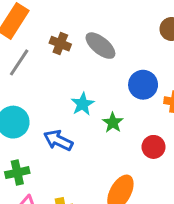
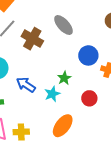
brown cross: (60, 44) -> (32, 39), moved, size x1.5
cyan star: (83, 104) -> (52, 94), moved

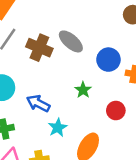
gray ellipse: (63, 25) -> (71, 41), moved
cyan star: (52, 94) -> (58, 128), moved

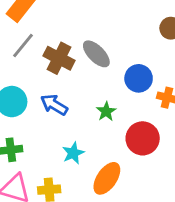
blue arrow: (38, 103) -> (54, 105), moved
red circle: (116, 111) -> (143, 138), size x1.5

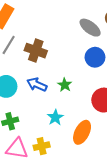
gray ellipse: (96, 54) -> (90, 28), moved
green star: (106, 111) -> (65, 85), moved

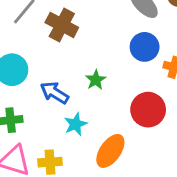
blue arrow: (37, 85) -> (54, 93), moved

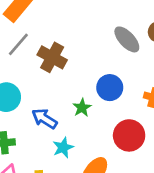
blue circle: (145, 47) -> (110, 88), moved

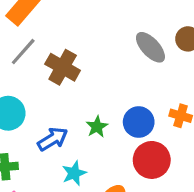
blue circle: (110, 88) -> (139, 122), moved
blue arrow: (44, 119) -> (53, 139), turned 115

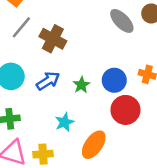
blue arrow: (53, 139) -> (48, 81), moved

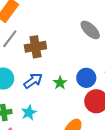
brown cross: (53, 39) -> (35, 47), turned -35
cyan star: (64, 122) -> (29, 113), moved

